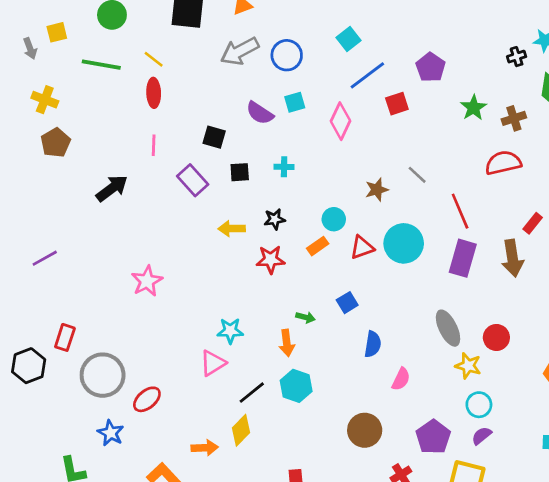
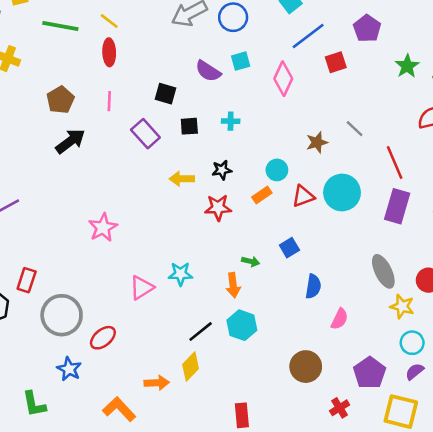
brown pentagon: (56, 143) -> (60, 100), moved
pink triangle: (213, 363) -> (142, 288), moved

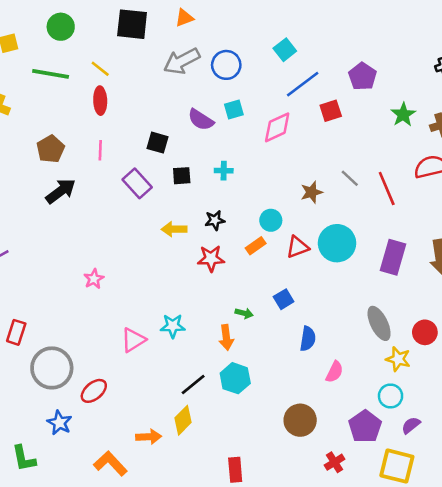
pink diamond: (283, 79) -> (277, 127), turned 40
red line: (395, 162) -> (387, 188), moved
pink star: (103, 228) -> (94, 279), size x0.7
cyan circle: (412, 343) -> (391, 396), moved

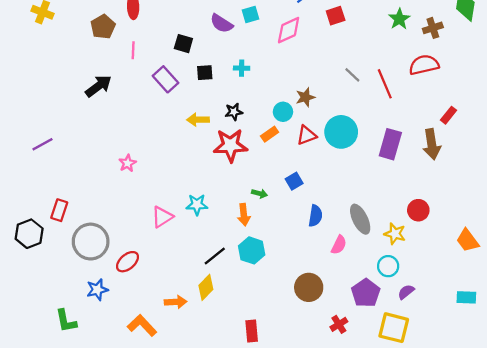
brown pentagon: (51, 149) -> (103, 27), moved
brown star: (312, 192) -> (305, 97), moved
red star: (211, 258) -> (230, 145), size x1.4
gray ellipse: (379, 323) -> (360, 219), moved
blue star: (59, 423) -> (97, 290), turned 30

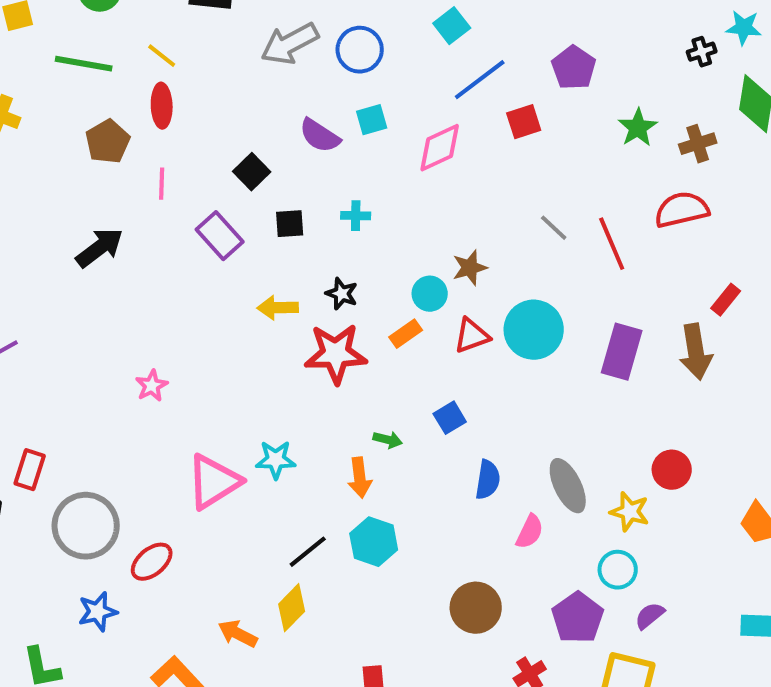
black square: (183, 44) -> (252, 172), turned 30
black star: (234, 112) -> (342, 294), turned 30
pink triangle: (162, 217) -> (214, 482), size x1.4
orange arrow: (176, 302) -> (238, 634), turned -150

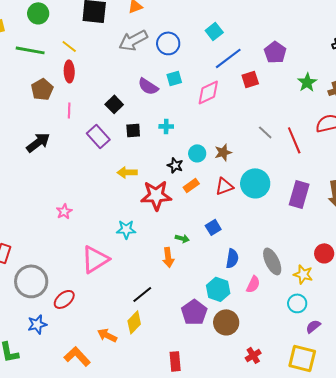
black star: (342, 294) -> (175, 165), moved
cyan circle: (430, 294) -> (197, 153), moved
cyan star: (276, 460) -> (126, 229), moved
cyan hexagon: (374, 542) -> (218, 289), moved
purple pentagon: (578, 618) -> (194, 312), moved

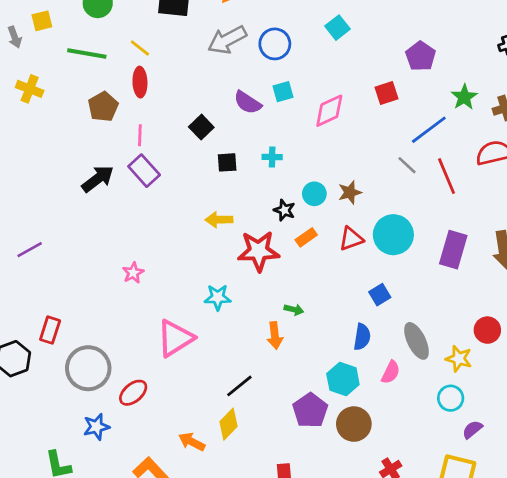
blue line: (228, 58) -> (429, 130), moved
purple rectangle: (98, 136) -> (144, 171), moved
blue square: (213, 227) -> (380, 295), moved

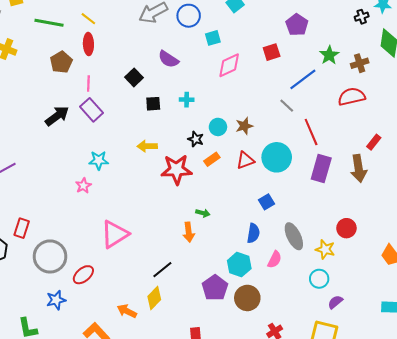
cyan square: (283, 92) -> (213, 38), moved
red line: (446, 176) -> (311, 132), moved
cyan star: (218, 297) -> (99, 160), moved

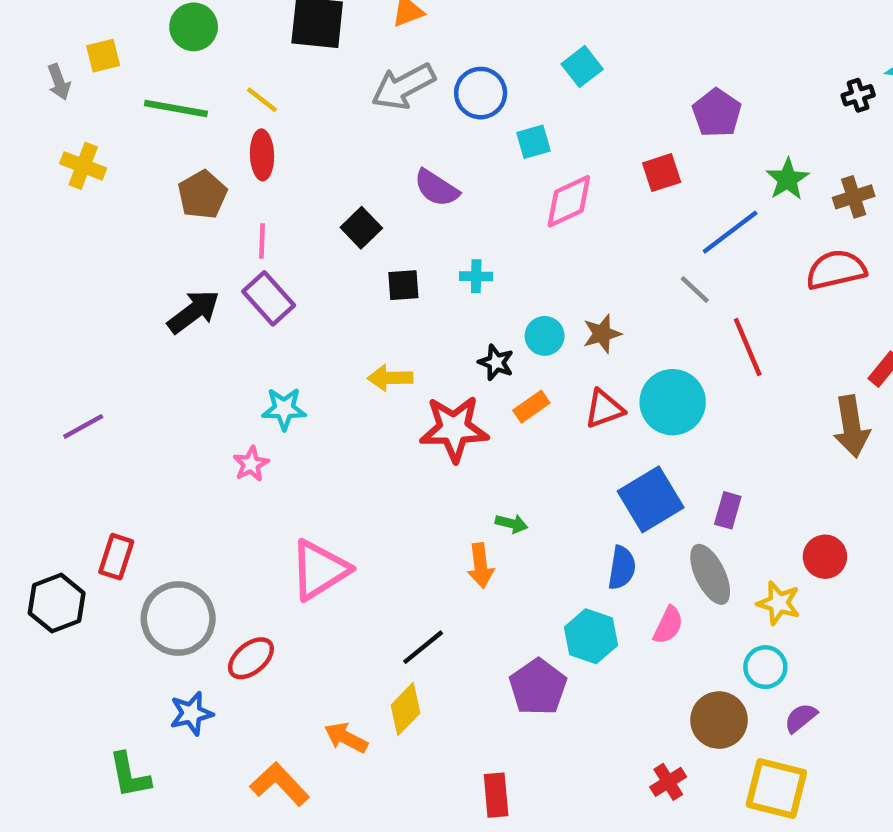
purple rectangle: (321, 168) -> (728, 510), moved, size x0.6
blue square: (267, 202) -> (651, 499), size x1.8
brown circle: (247, 298) -> (719, 720), moved

